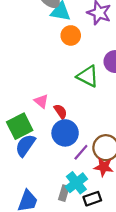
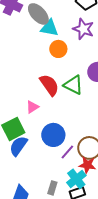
pink triangle: (41, 101) -> (32, 107), turned 48
red semicircle: (61, 111) -> (49, 85), moved, size x1.6
cyan cross: (76, 183) -> (76, 179), moved

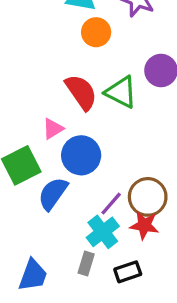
blue circle: (53, 135) -> (81, 155), moved
blue semicircle: (18, 146) -> (53, 194), moved
cyan cross: (76, 179) -> (103, 232), moved

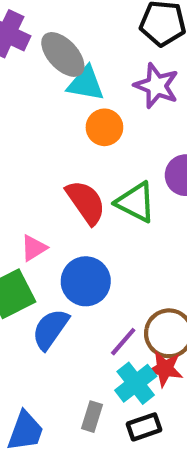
pink triangle: (53, 129) -> (34, 248), moved
cyan cross: (103, 232) -> (136, 383), moved

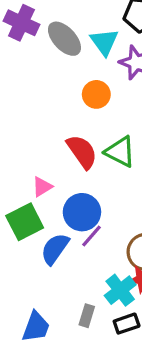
cyan triangle: (86, 84) -> (104, 42), moved, turned 44
purple line: (123, 342) -> (92, 236), moved

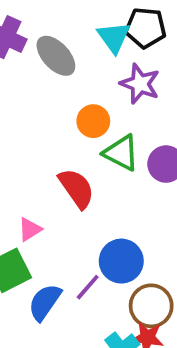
cyan triangle: (104, 42) -> (114, 37), moved
green triangle: (120, 152) -> (121, 153), moved
blue circle: (82, 212) -> (121, 261), moved

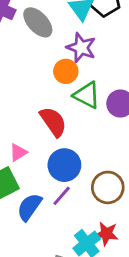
purple star: (140, 84) -> (81, 48), moved
blue circle: (121, 261) -> (64, 165), moved
brown circle: (151, 306) -> (108, 187), moved

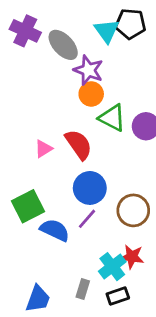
purple star: (81, 48) -> (88, 70), moved
pink triangle: (18, 152) -> (43, 149), moved
blue semicircle: (29, 207) -> (55, 230), turned 80

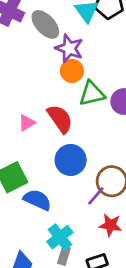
green triangle: (112, 118) -> (92, 94), turned -40
purple line: (87, 219) -> (96, 196), moved
cyan cross: (112, 267) -> (60, 237), moved

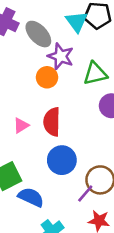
orange circle: (72, 71) -> (47, 77), moved
green triangle: (92, 94) -> (95, 74), moved
red semicircle: (60, 119) -> (52, 122), turned -144

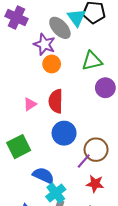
gray ellipse: (38, 34) -> (60, 28), moved
purple star: (61, 56) -> (44, 44), moved
blue semicircle: (31, 197) -> (43, 175), moved

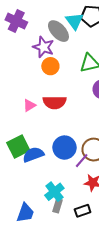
red semicircle: (56, 101) -> (54, 102), turned -90
blue circle: (64, 133) -> (65, 148), moved
blue semicircle: (43, 175) -> (33, 155), moved, turned -45

